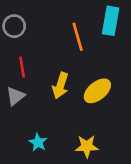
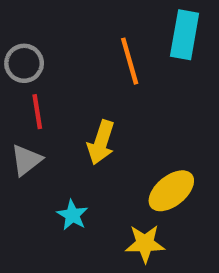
gray circle: (14, 26) -> (24, 63), moved
yellow ellipse: (97, 91) -> (171, 191), moved
cyan star: (38, 142) -> (72, 215), moved

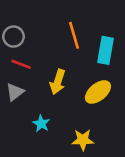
cyan rectangle: (185, 35) -> (106, 50), moved
red line: (37, 112) -> (21, 64), turned -60
yellow ellipse: (171, 191) -> (98, 92), moved

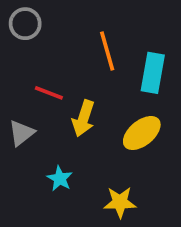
gray circle: (14, 37) -> (25, 24), moved
red line: (21, 64) -> (49, 93), moved

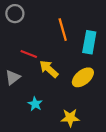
yellow arrow: (83, 118) -> (49, 69), turned 114

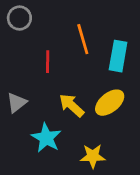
red line: (29, 54) -> (48, 62), moved, turned 70
yellow arrow: (49, 69) -> (72, 105), moved
cyan star: (35, 104) -> (46, 138), size x1.5

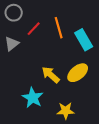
cyan rectangle: (118, 56) -> (84, 40), turned -40
red line: (48, 62) -> (34, 29), moved, turned 42
gray triangle: (17, 103) -> (12, 44), moved

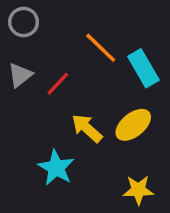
orange line: (59, 28) -> (101, 48), turned -30
red line: (34, 29) -> (58, 84), moved
yellow star: (66, 111) -> (138, 190), moved

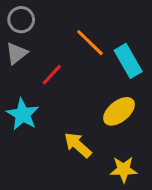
gray triangle: (20, 75) -> (17, 53), moved
yellow arrow: (87, 128) -> (78, 145), moved
cyan star: (56, 168) -> (23, 114), moved

